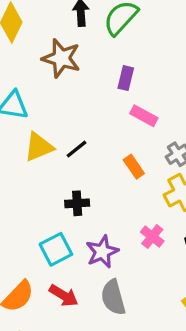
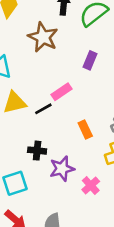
pink rectangle: (144, 116) -> (62, 92), moved, turned -72
purple star: (102, 252) -> (62, 169), moved

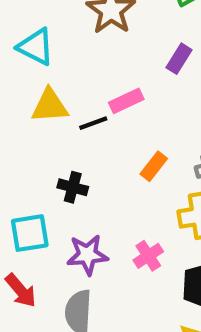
orange rectangle: (85, 129) -> (154, 166), turned 54
purple star: (62, 169) -> (87, 255), moved

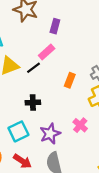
purple rectangle: (179, 59) -> (55, 26), moved

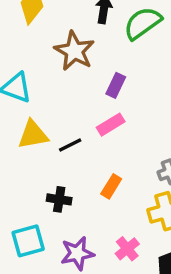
pink rectangle: (47, 52) -> (111, 125), moved
orange rectangle: (70, 80) -> (111, 186), moved

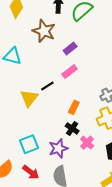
purple rectangle: (116, 85) -> (70, 48), turned 32
yellow triangle: (33, 135) -> (29, 98), moved, turned -36
black cross: (59, 199) -> (72, 128), moved, turned 32

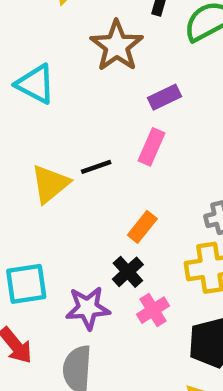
pink rectangle: (70, 72) -> (151, 147), turned -42

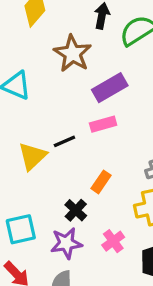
purple rectangle: (165, 97) -> (110, 88), size x1.5
pink rectangle: (151, 147) -> (103, 124), turned 55
black cross: (128, 272) -> (76, 210), moved

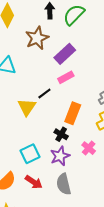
brown star: (73, 54) -> (37, 38), turned 30
orange rectangle: (101, 182) -> (73, 113), size x1.5

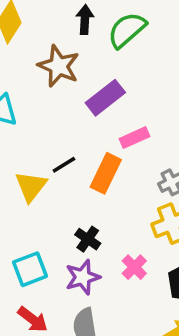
brown star: (37, 38) -> (59, 66), turned -30
pink rectangle: (66, 77) -> (134, 138), moved
orange rectangle: (73, 113) -> (106, 173), moved

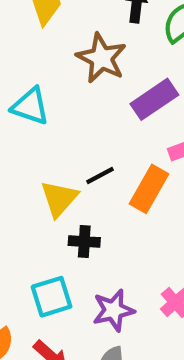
black cross: (88, 239) -> (84, 242), moved, turned -35

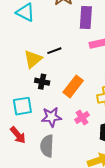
purple rectangle: (154, 99) -> (86, 17), turned -60
orange rectangle: (149, 189) -> (73, 86), moved

